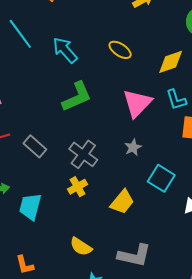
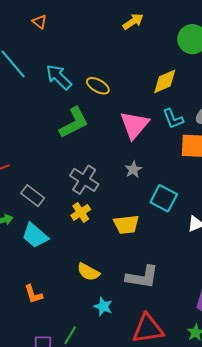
yellow ellipse: (120, 50) -> (98, 86), moved
gray rectangle: (35, 146) -> (33, 196), moved
yellow trapezoid: (122, 202) -> (126, 224), turned 48
cyan trapezoid: (30, 207) -> (35, 236), turned -60

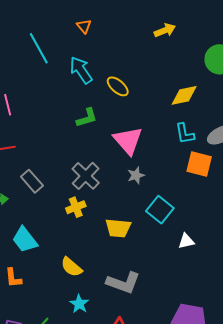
orange triangle: (40, 22) -> (84, 26), moved
green L-shape: (74, 123) -> (87, 118), size x0.7
pink triangle: (134, 125) -> (128, 141), moved, turned -32
cyan trapezoid: (35, 236) -> (25, 240), moved

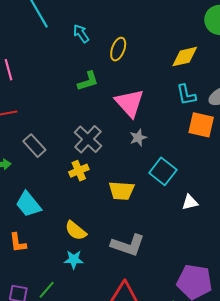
cyan arrow: (81, 70) -> (81, 33), size x0.7
yellow ellipse: (118, 86) -> (118, 49), turned 70
cyan star: (79, 304) -> (74, 260), moved, turned -30

